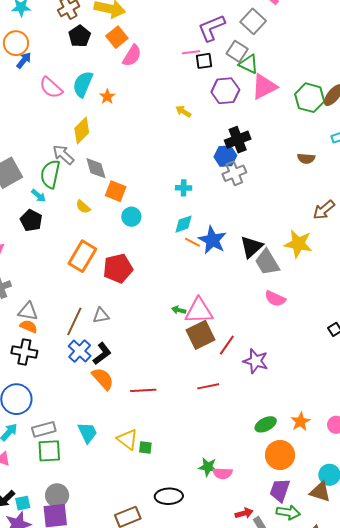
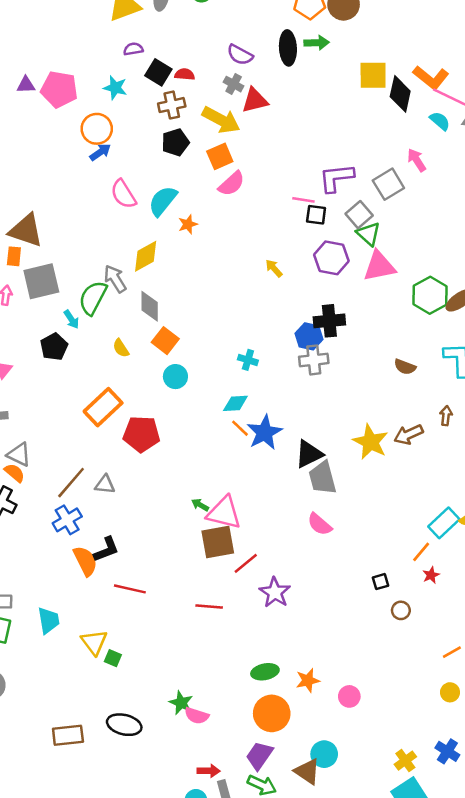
yellow star: (298, 244) -> (370, 442), moved
black L-shape: (102, 354) -> (106, 549), moved

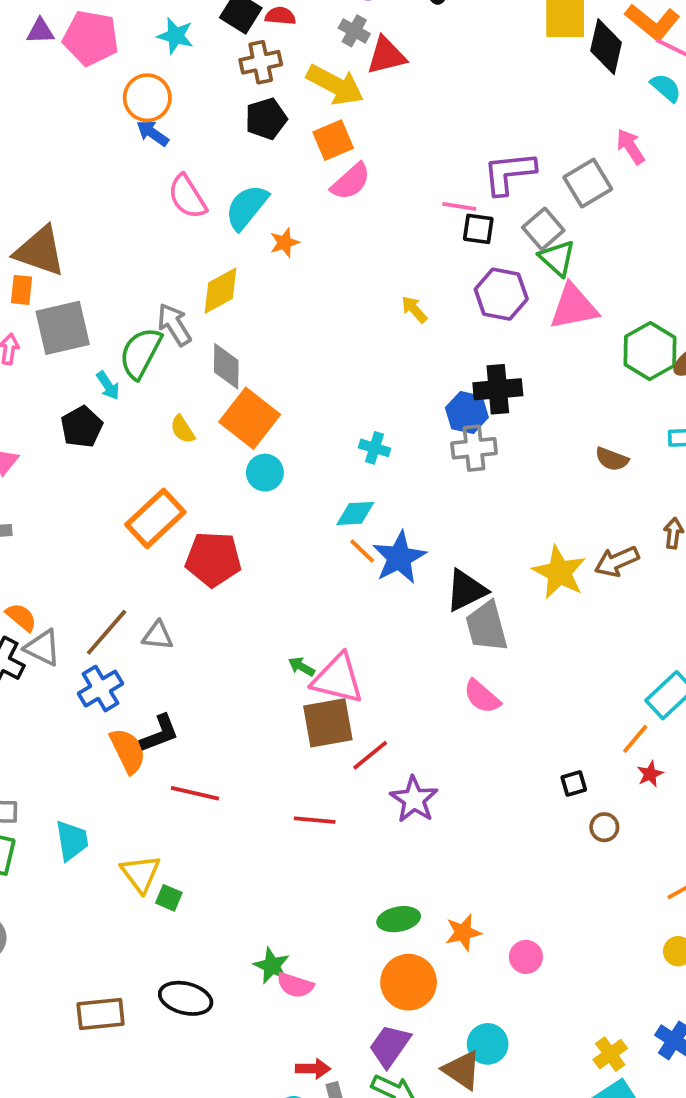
blue arrow: (100, 152) -> (153, 133), turned -110
orange square: (165, 341) -> (250, 418), size x1.4
gray triangle: (19, 455) -> (43, 648), moved

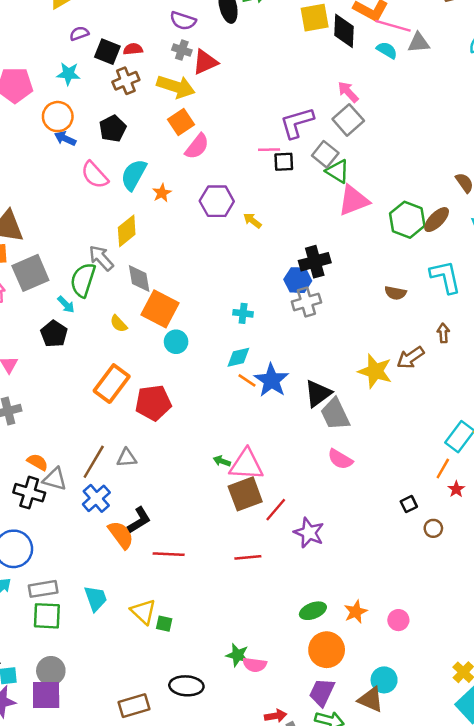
black pentagon: (266, 119) -> (113, 128), moved
pink arrow: (631, 147) -> (348, 92), moved
purple hexagon: (501, 294) -> (217, 201), moved

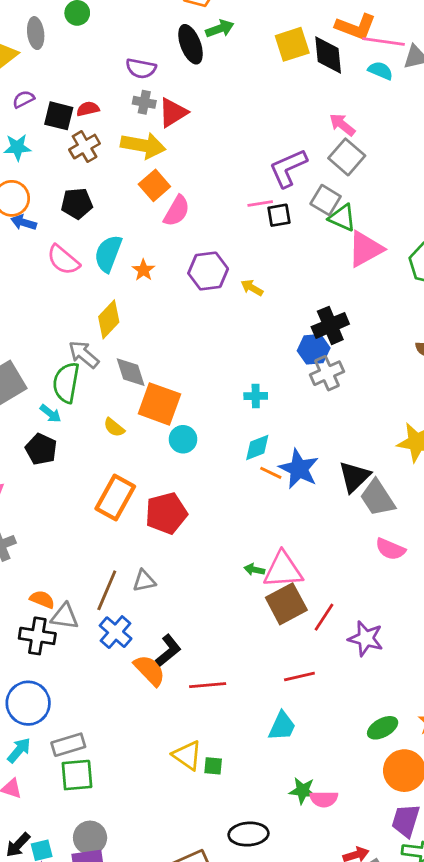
black pentagon: (113, 128) -> (77, 203), turned 30
cyan trapezoid: (96, 598) -> (282, 726), moved, turned 52

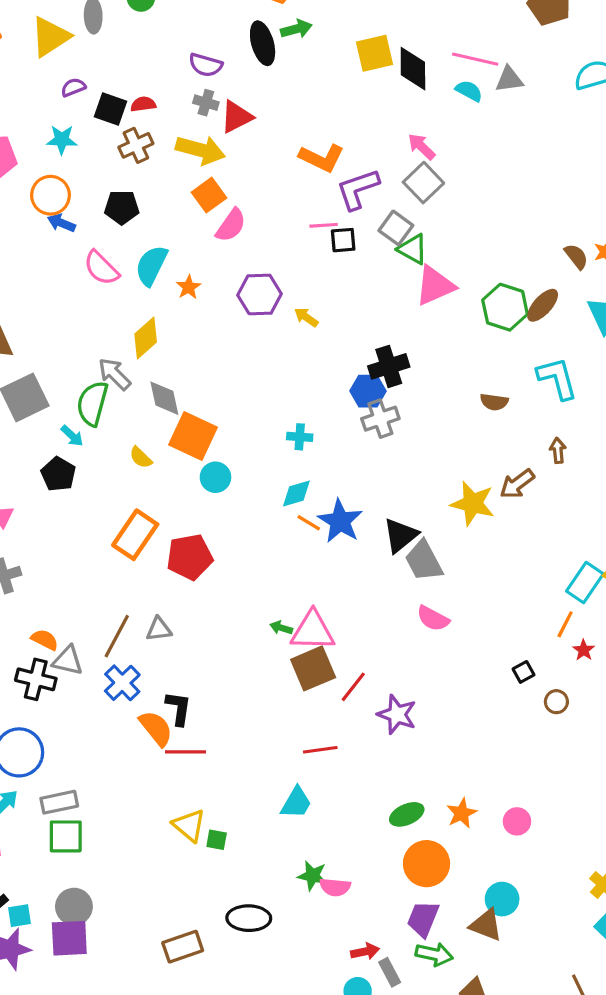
orange L-shape: (356, 27) -> (322, 158), moved
black L-shape: (168, 650) -> (178, 708), turned -48
red line: (208, 685) -> (185, 752), moved

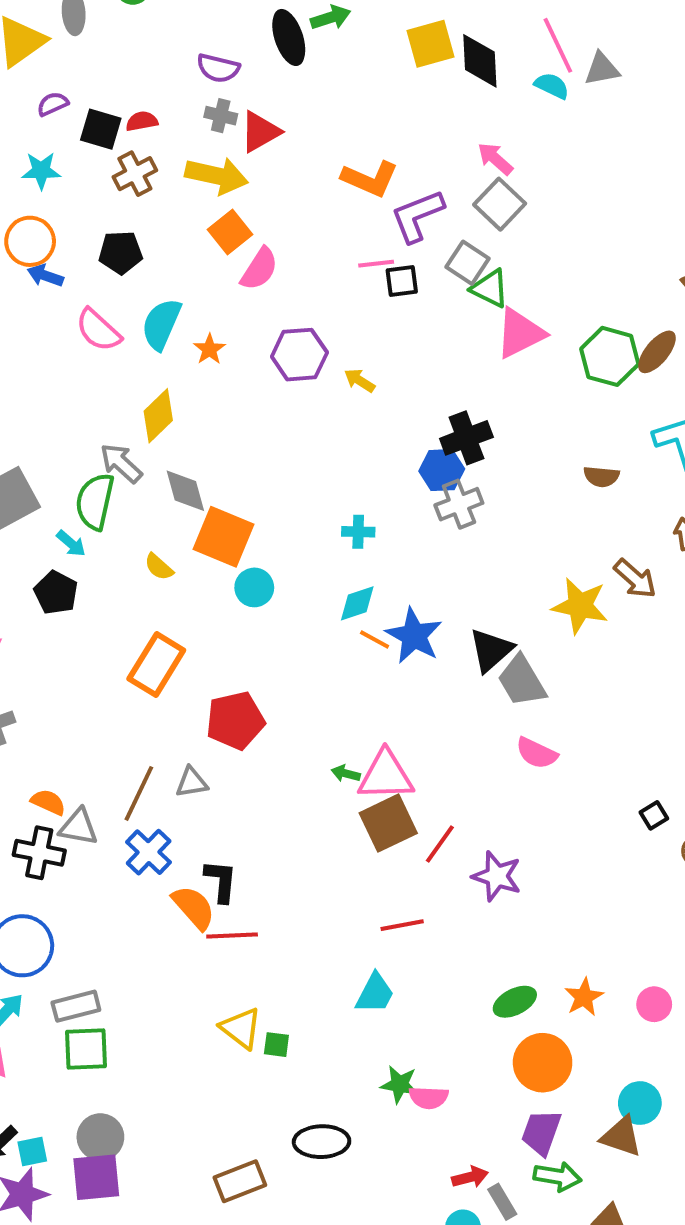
pink line: (475, 59) -> (558, 45), turned 54
brown arrow: (517, 484) -> (635, 579), turned -99
red pentagon: (190, 557) -> (235, 721), moved

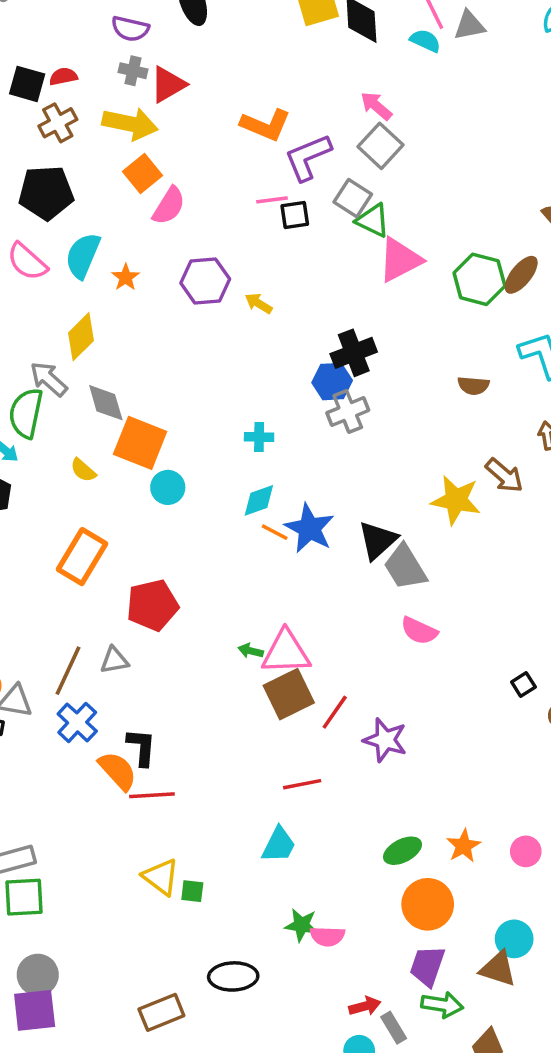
black pentagon: (121, 252) -> (46, 193), size x1.4

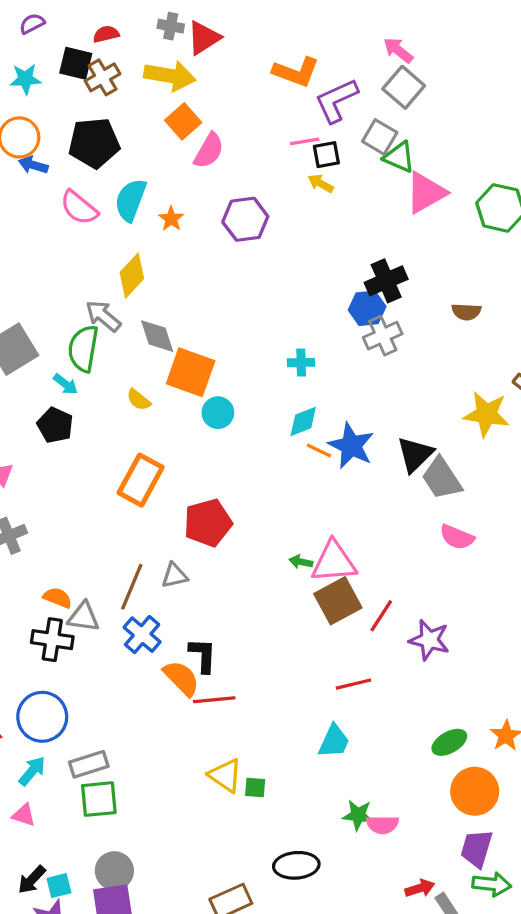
black square: (27, 84) -> (76, 63), moved
yellow arrow: (259, 303) -> (321, 183), moved
brown semicircle: (473, 386) -> (466, 312), moved

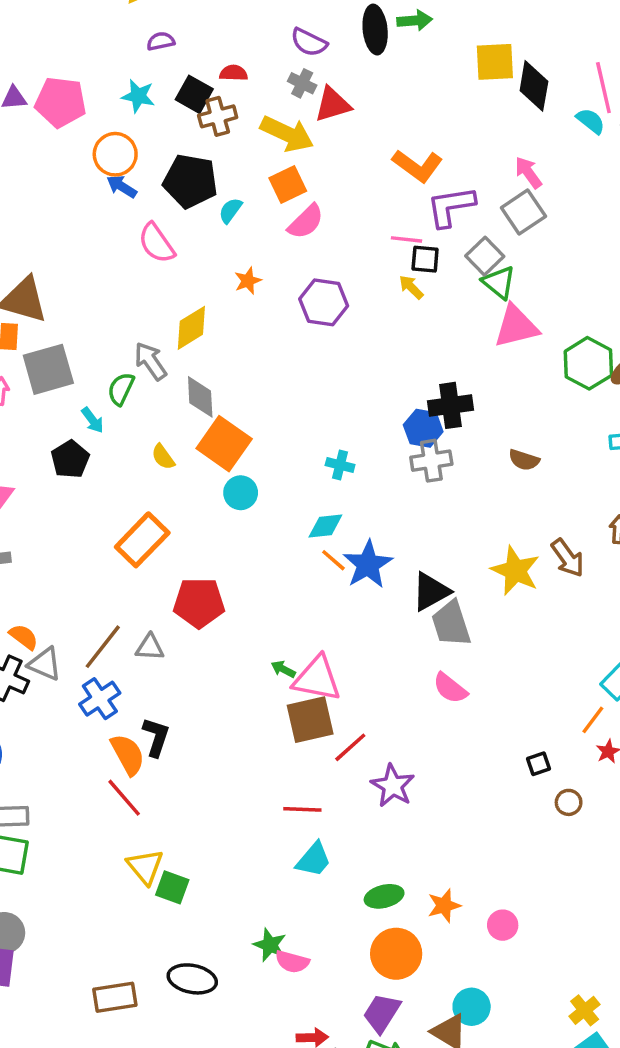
cyan semicircle: (131, 200) -> (230, 210), moved, size x0.6
green semicircle: (83, 349) -> (121, 389), size x0.7
red line: (214, 700) -> (124, 798), moved, turned 39
cyan trapezoid: (334, 741) -> (314, 860), moved
green square: (255, 787) -> (172, 887), size x1.4

